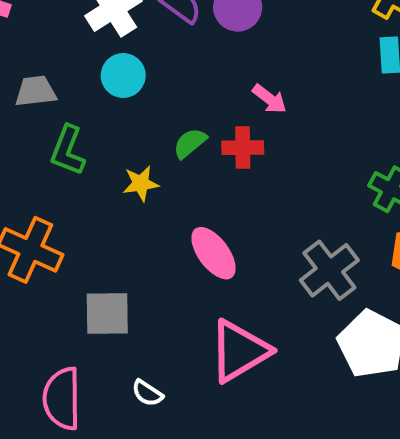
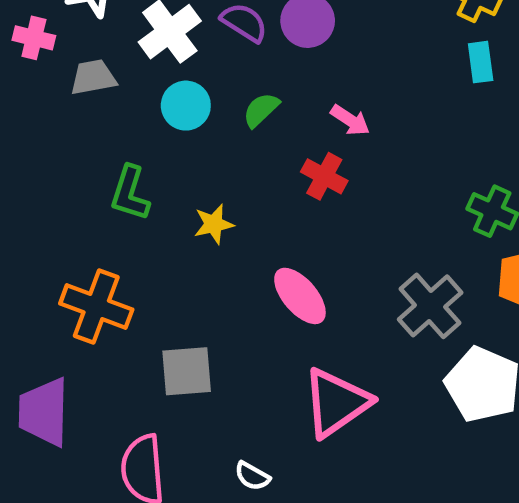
gray trapezoid: (36, 91) -> (93, 77), moved
green semicircle: (190, 143) -> (261, 110), moved
red cross: (243, 148) -> (324, 176), turned 33
white semicircle: (147, 393) -> (252, 476), moved

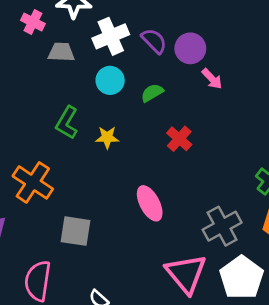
pink arrow: (350, 120) -> (212, 79), moved
yellow star: (214, 224) -> (107, 137), moved
pink triangle: (336, 403) -> (186, 274), moved, turned -48

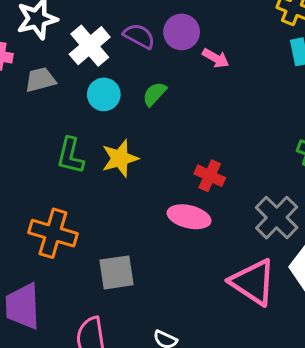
yellow star: (107, 137) -> (120, 158), size x1.4
red cross: (179, 139) -> (210, 176), moved
pink ellipse: (150, 203) -> (189, 217), turned -32

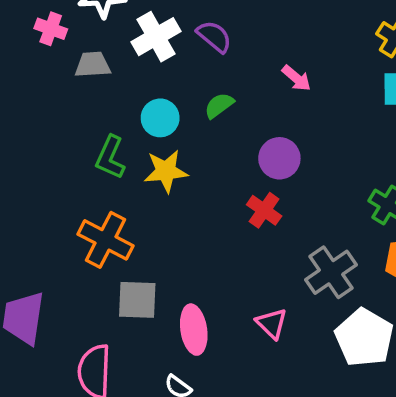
purple circle: (182, 32) -> (279, 158), moved
cyan circle: (104, 94) -> (160, 118), moved
pink ellipse: (189, 217) -> (194, 330), moved, turned 57
orange cross: (53, 233) -> (105, 240), moved
pink triangle: (253, 282) -> (272, 323), moved, size x0.6

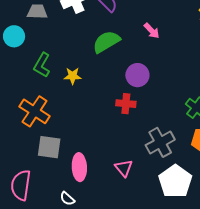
green semicircle: (219, 105) -> (106, 42), size x1.6
cyan circle: (160, 118) -> (14, 36), moved
yellow star: (166, 171) -> (73, 76), size x0.7
red cross: (264, 210) -> (126, 104), turned -36

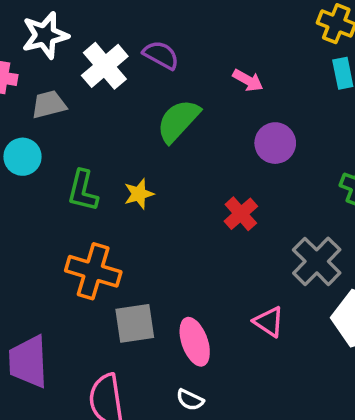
purple circle: (137, 75) -> (275, 143), moved
red cross: (126, 104) -> (241, 214), turned -30

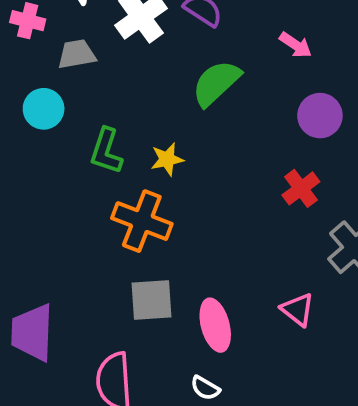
red cross: (241, 214) -> (301, 188), moved
orange cross: (93, 271) -> (142, 221), moved

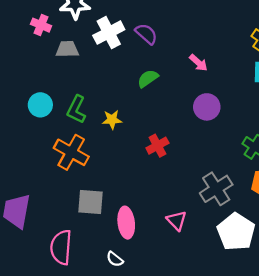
green semicircle: (216, 83) -> (148, 79), size x0.7
cyan circle: (44, 109) -> (40, 105), moved
red cross: (301, 188) -> (157, 146), moved
orange cross: (142, 221) -> (71, 152), moved

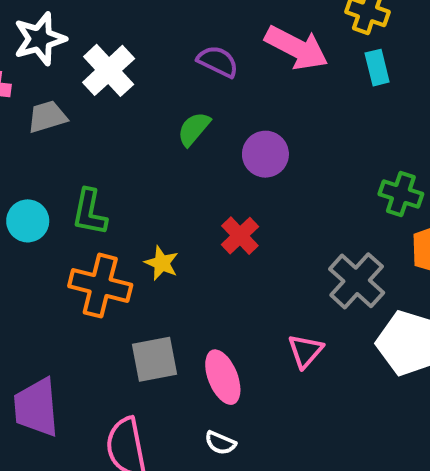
purple semicircle: (146, 34) -> (218, 61), moved
pink arrow: (198, 63) -> (297, 48), moved, size x1.8
purple circle: (207, 107) -> (265, 154), moved
yellow star: (112, 120) -> (162, 263), moved, turned -30
pink triangle: (177, 220) -> (305, 351), turned 40

